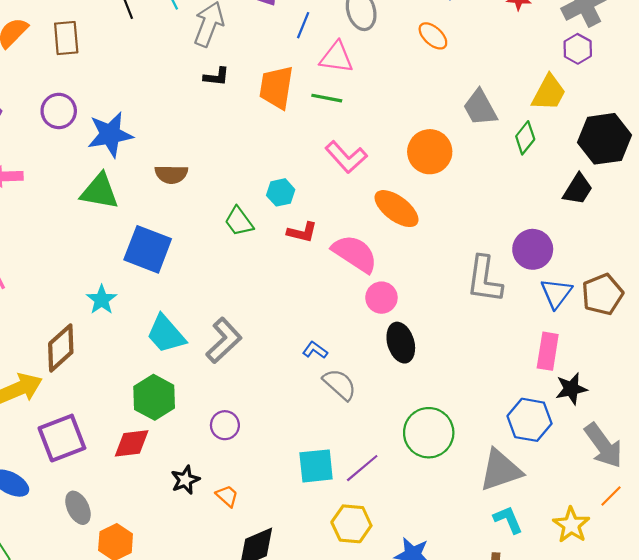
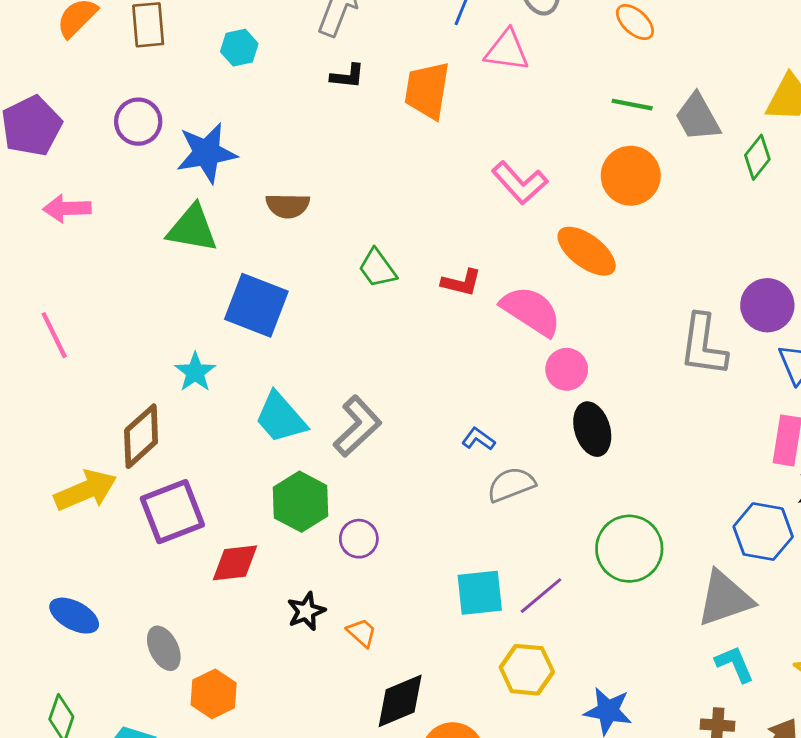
green line: (327, 98) -> (632, 105), moved
cyan hexagon: (281, 192) -> (239, 48), moved
gray semicircle: (340, 384) -> (511, 485), turned -63
green hexagon: (154, 397) -> (300, 502), moved
purple square: (62, 438) -> (172, 512), moved

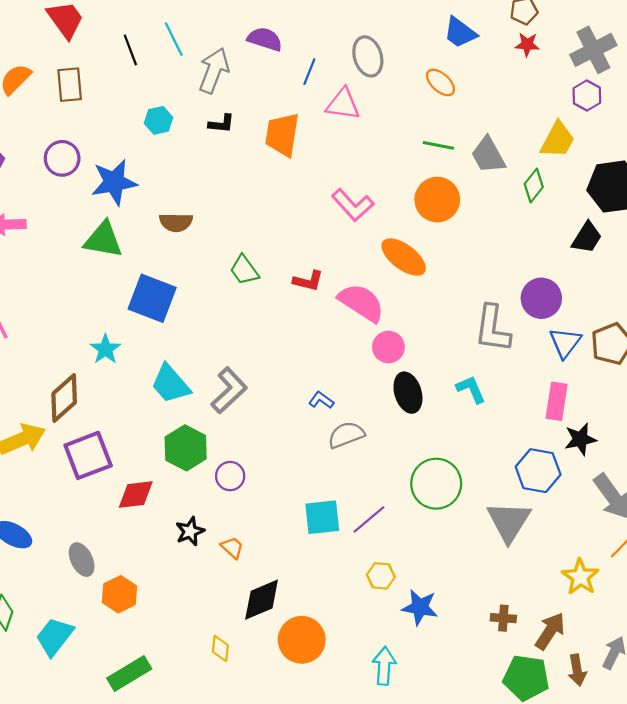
cyan hexagon: (239, 48) -> (159, 120), moved
gray triangle: (725, 598) -> (509, 522), turned -39
cyan L-shape: (735, 664) -> (471, 389), moved
yellow hexagon: (527, 670) -> (381, 576), moved, size x0.7

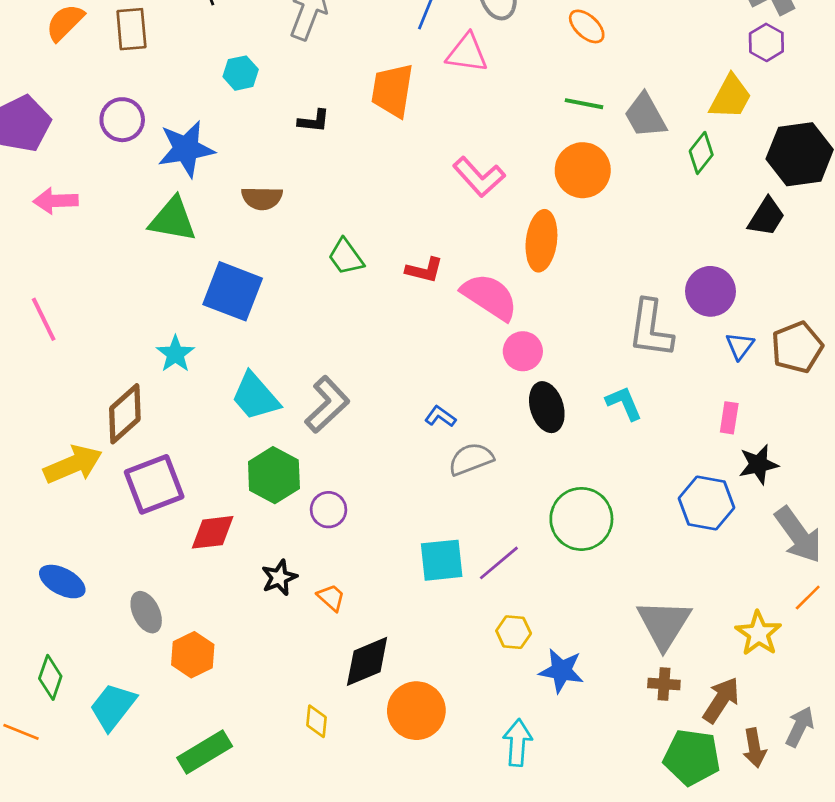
black L-shape: (221, 124) -> (314, 121), moved
orange ellipse: (404, 257) -> (541, 241), turned 60
blue triangle: (565, 343) -> (740, 346), size x0.7
pink rectangle: (557, 401) -> (729, 418), size x0.7
gray triangle: (509, 522) -> (664, 624), moved

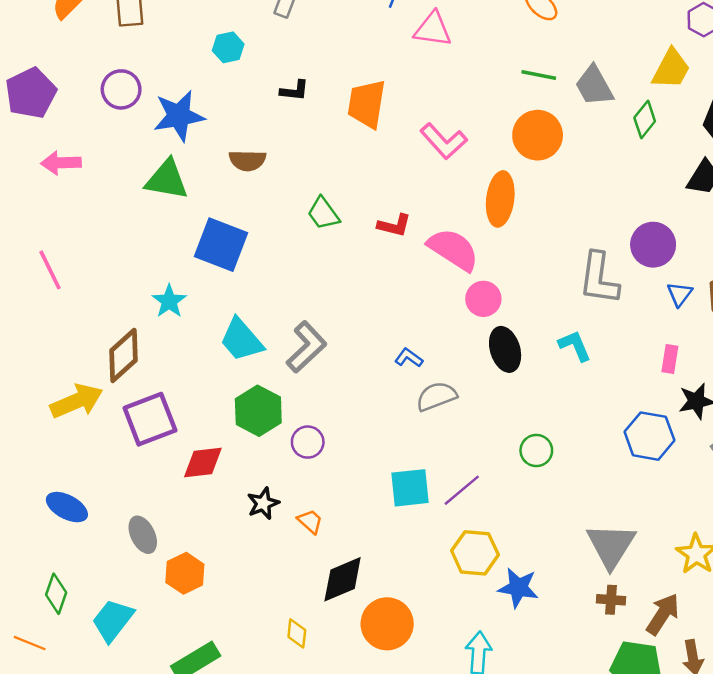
orange trapezoid: (392, 90) -> (367, 104), moved
green circle: (581, 519) -> (536, 450), size x0.6
yellow hexagon: (514, 632) -> (475, 553), size x1.5

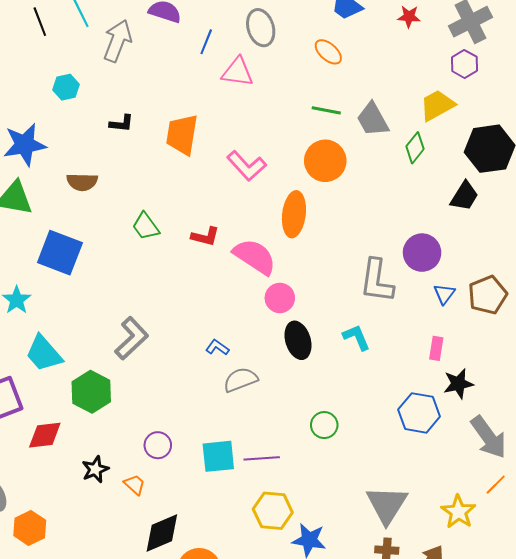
yellow trapezoid: (671, 69) -> (437, 105), turned -147
cyan trapezoid: (241, 340) -> (44, 353), moved
purple circle: (308, 442) -> (158, 445), moved
purple line: (462, 490) -> (262, 458), turned 36

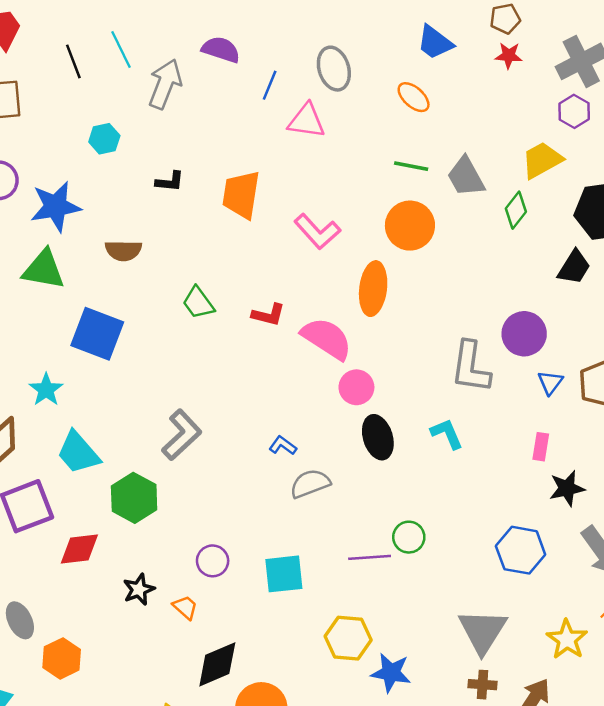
blue hexagon: (419, 413) -> (521, 550), moved
purple line: (262, 458) -> (370, 557), moved

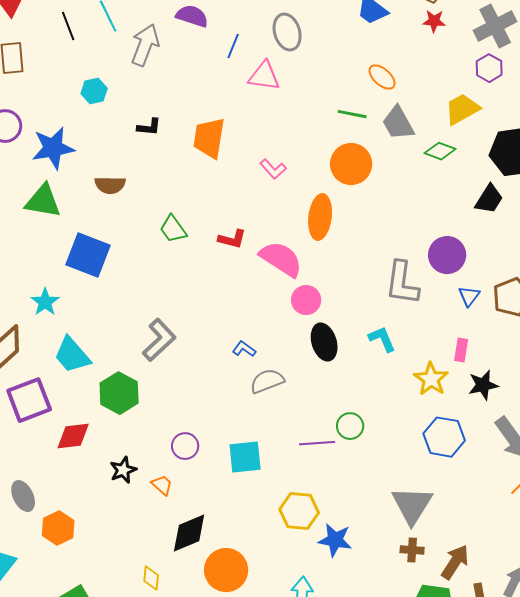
orange ellipse: (414, 97) -> (382, 77), moved
green diamond: (516, 210) -> (440, 151), turned 72
pink L-shape: (317, 231) -> (273, 169), size x0.7
yellow star: (567, 639) -> (431, 379), moved

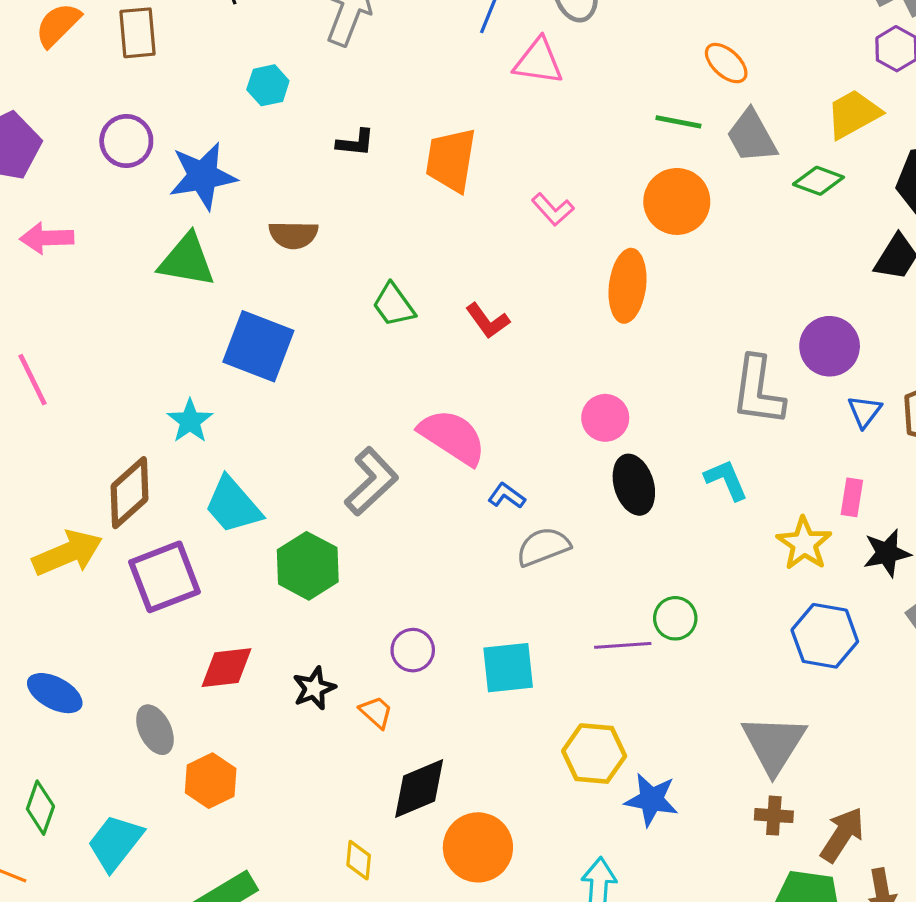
red L-shape: (232, 239) -> (487, 321), turned 40
pink semicircle: (281, 259) -> (452, 437), moved
red diamond: (73, 436) -> (227, 668), moved

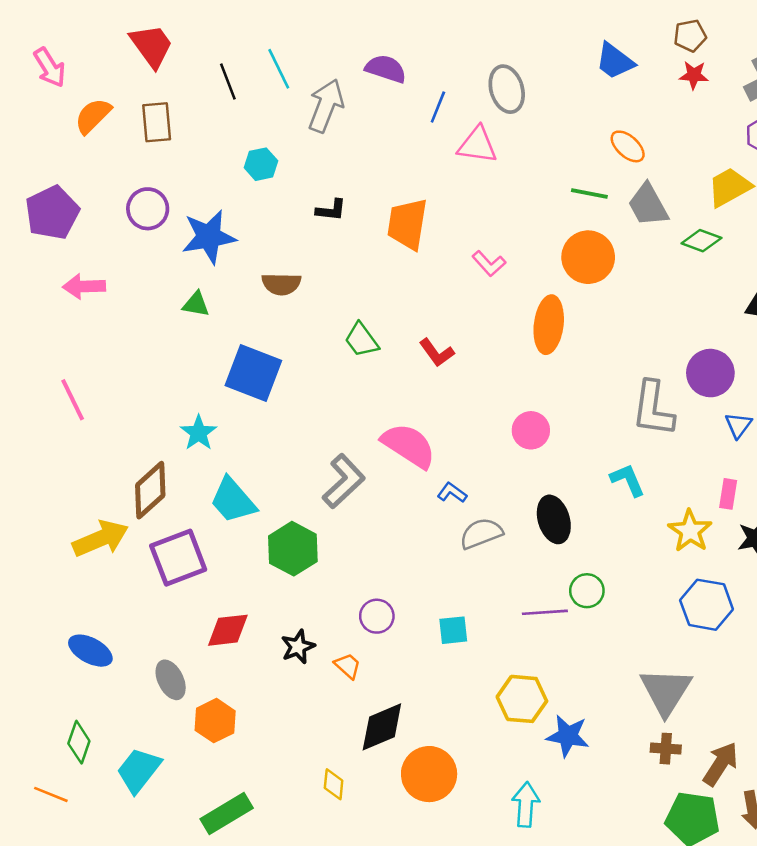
green triangle: (187, 260) -> (196, 304), size x0.6
black ellipse: (634, 485) -> (554, 519), moved
cyan square: (508, 668) -> (453, 630), size x0.7

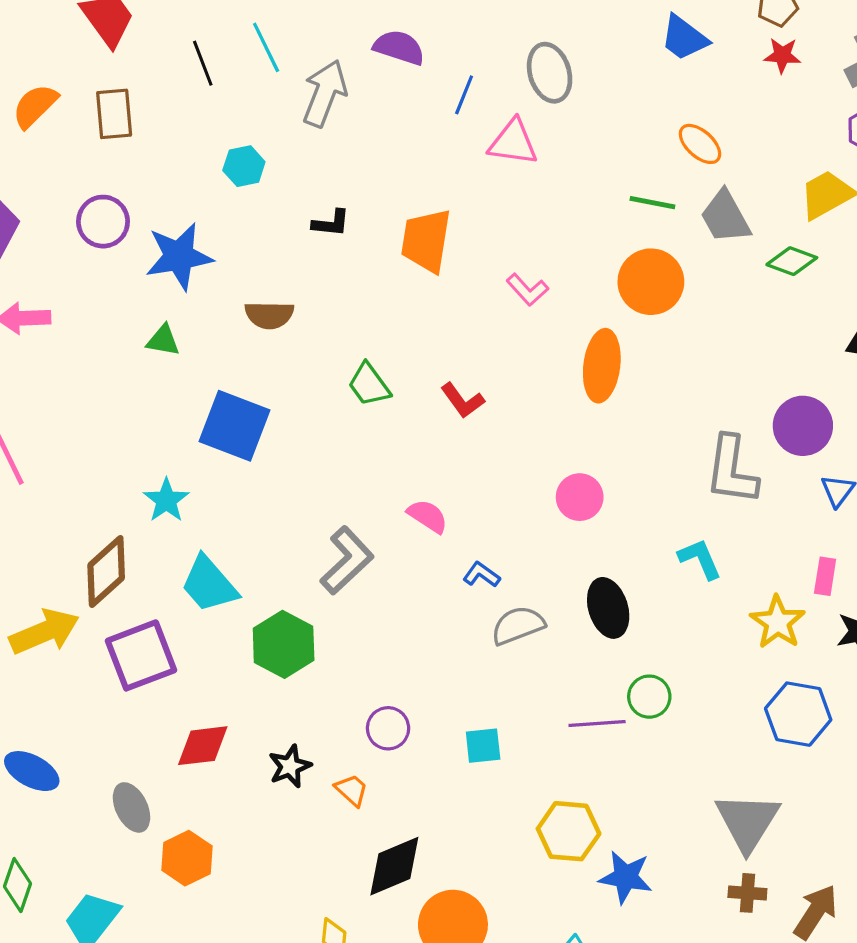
pink semicircle: (409, 446) -> (428, 516), size x0.6

